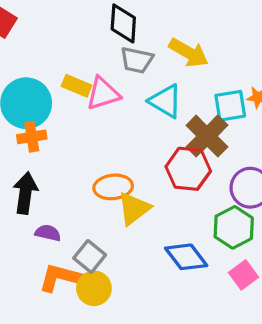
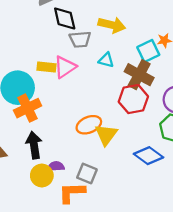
cyan triangle: (166, 101) -> (106, 60), size x0.7
orange cross: (32, 137) -> (28, 108), size x1.4
yellow circle: (94, 288) -> (42, 175), moved

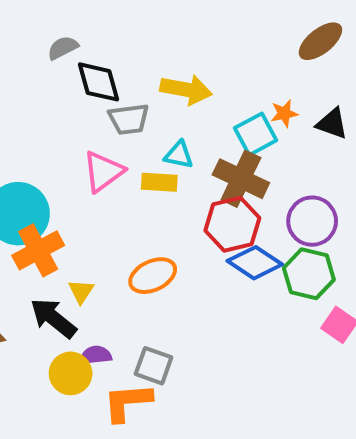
yellow rectangle: (47, 67) -> (159, 182), moved
yellow triangle: (106, 135) -> (81, 291), moved, size x0.6
black arrow: (34, 145) -> (53, 318), turned -40
blue diamond: (149, 156) -> (255, 263), moved

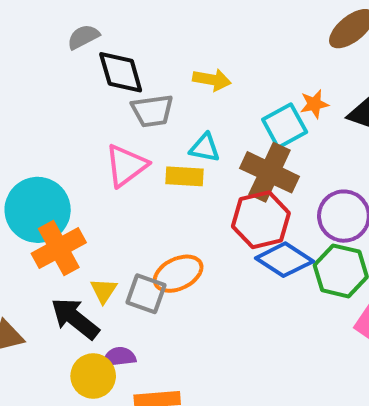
yellow arrow: (186, 90) -> (212, 80), size x0.7
gray square: (154, 366) -> (146, 294), moved

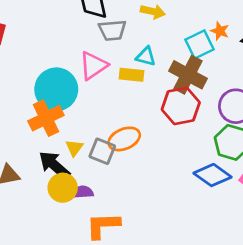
orange star: (314, 104) -> (220, 31), turned 30
cyan circle: (38, 210) -> (56, 89), moved
blue diamond: (284, 260) -> (213, 175), moved
yellow circle: (93, 376) -> (63, 188), moved

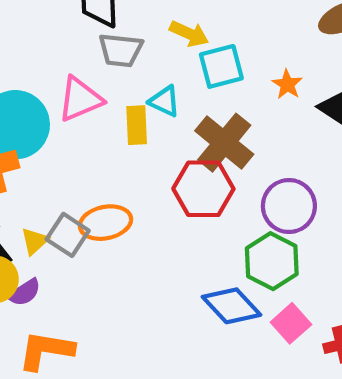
cyan square: (199, 44) -> (221, 66), moved
yellow rectangle: (132, 75) -> (137, 125), turned 70
yellow triangle: (74, 148) -> (35, 241), moved
purple semicircle: (82, 192) -> (24, 292), turned 140

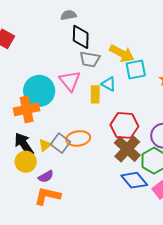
yellow arrow: (189, 34) -> (122, 53), size x1.4
pink triangle: (80, 99) -> (70, 81), turned -50
brown cross: (224, 143) -> (127, 149), moved
purple semicircle: (24, 292) -> (46, 177), moved

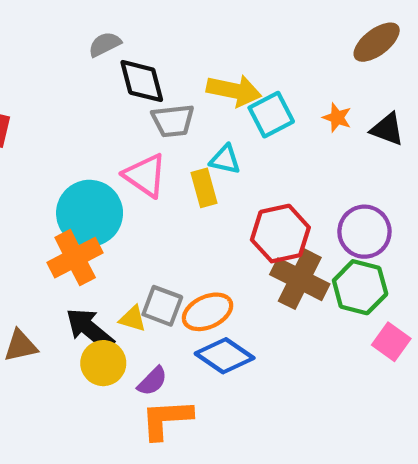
orange ellipse: (78, 138) -> (208, 312), moved
yellow triangle: (45, 145) -> (133, 319), turned -48
blue diamond: (134, 180) -> (225, 356), moved

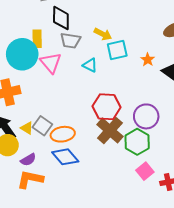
yellow arrow: (234, 91) -> (103, 34), size x0.7
yellow rectangle: (204, 188) -> (37, 39), moved
cyan circle: (90, 213) -> (22, 54), moved

